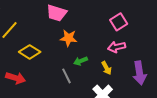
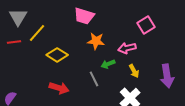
pink arrow: (117, 47) -> (127, 48), moved
red arrow: (16, 78) -> (59, 88), moved

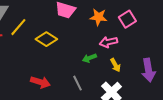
orange star: (96, 41) -> (98, 17), moved
yellow diamond: (57, 55) -> (46, 39), moved
gray line: (94, 79) -> (77, 83), moved

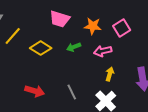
green arrow: (89, 58) -> (74, 47), moved
yellow arrow: (115, 65) -> (110, 74), turned -136

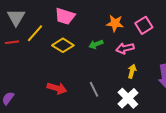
pink trapezoid: (60, 19) -> (65, 16), moved

